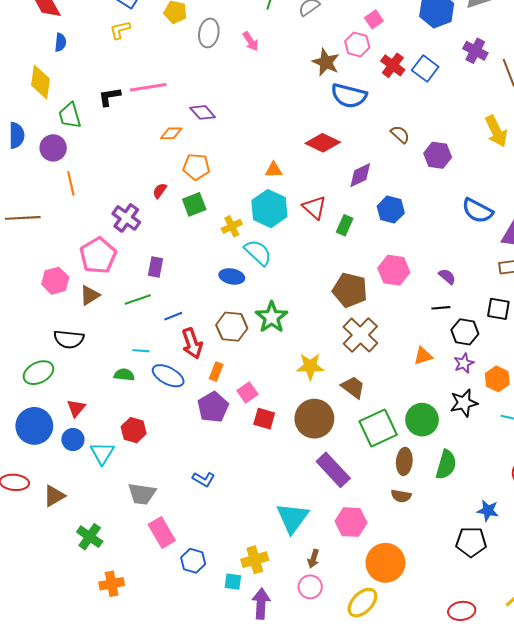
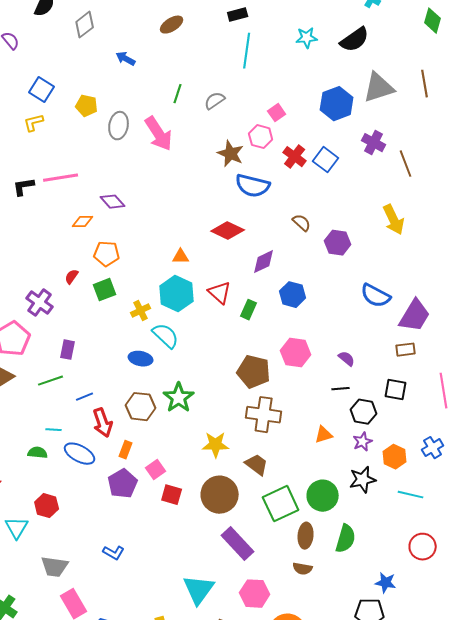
pink arrow: (251, 41) -> (159, 134), size x1.8
brown cross: (360, 335) -> (264, 415), turned -36

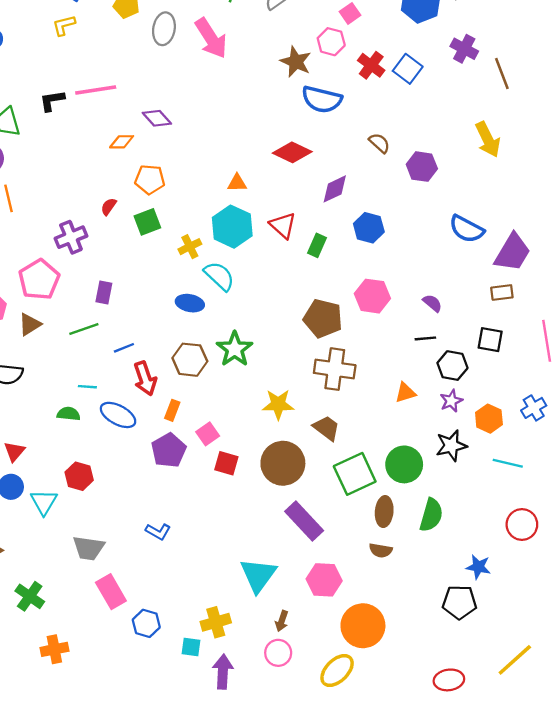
purple cross: (40, 303) -> (71, 237), turned 32

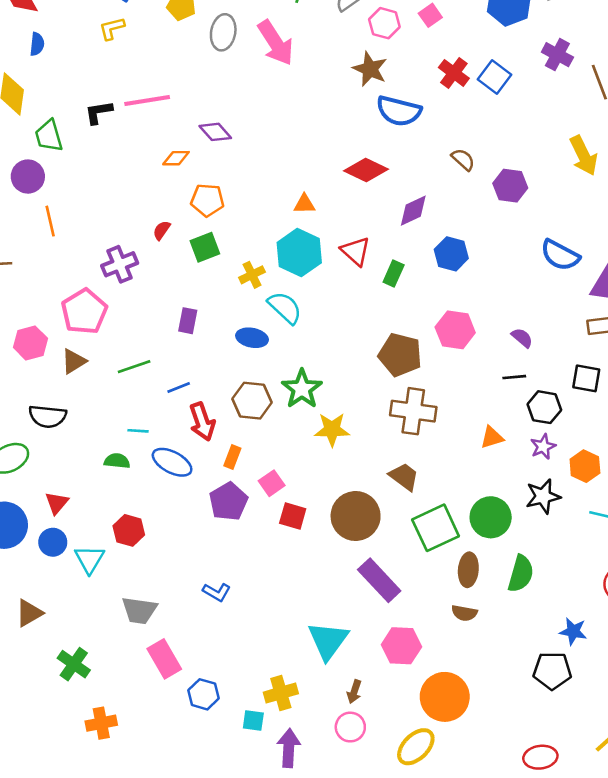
pink hexagon: (331, 42) -> (384, 23), moved
purple rectangle: (104, 293) -> (188, 321), moved
yellow star: (278, 404) -> (332, 429), moved

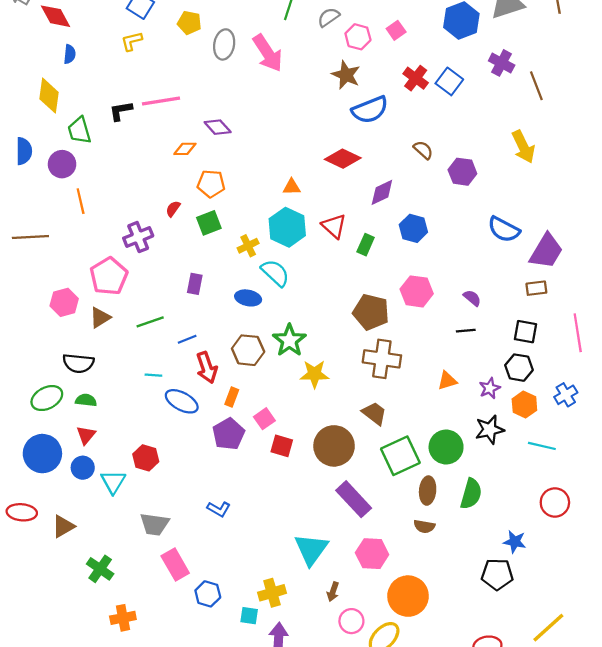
blue semicircle: (399, 111) -> (370, 110), turned -36
black hexagon: (544, 407) -> (519, 368), moved
green semicircle: (117, 461) -> (86, 400), moved
pink circle: (350, 727) -> (351, 621), moved

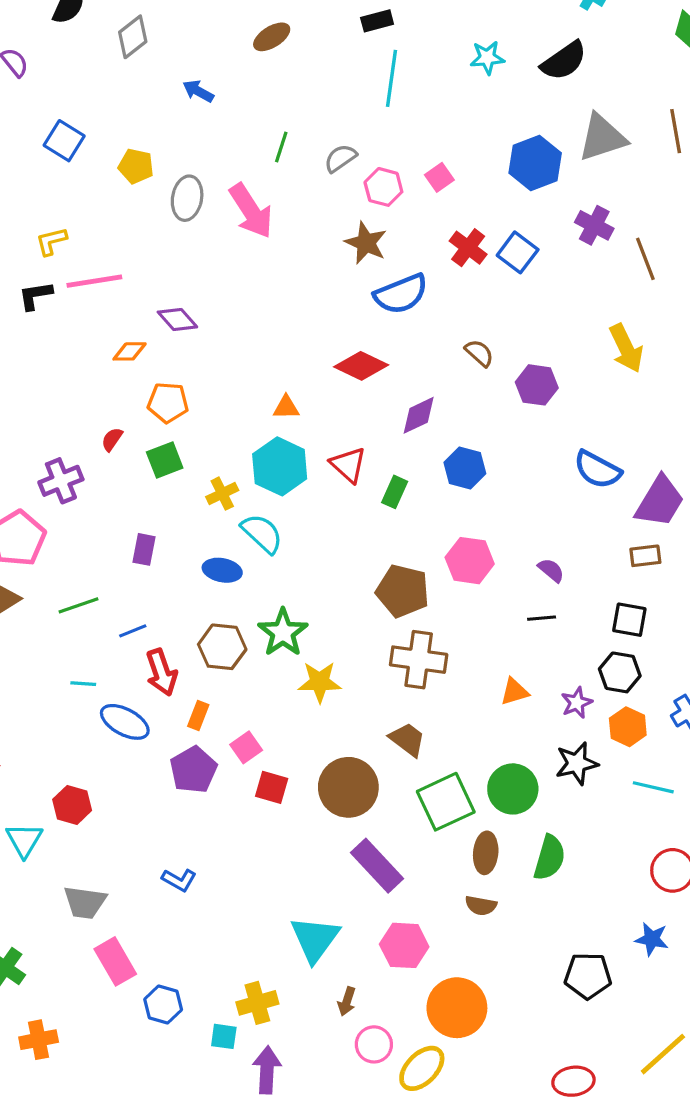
yellow L-shape: (132, 41) -> (51, 241), moved
blue star: (515, 542) -> (652, 939), moved

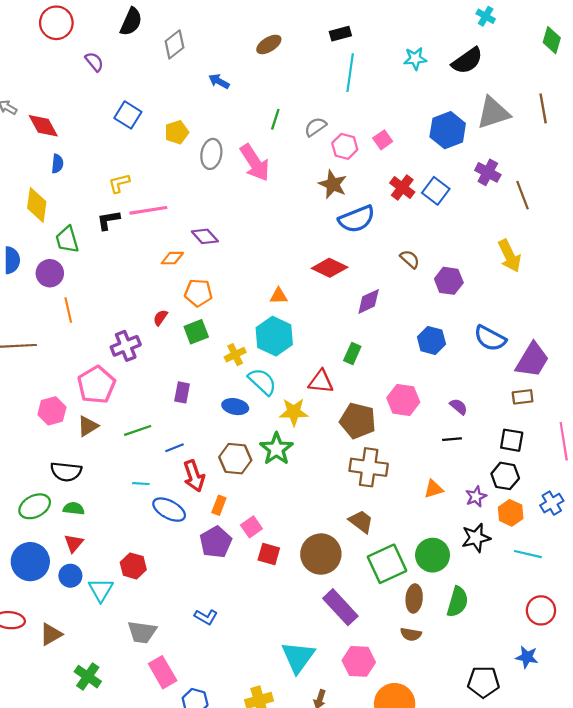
yellow pentagon: (136, 166) -> (177, 132), turned -30
red triangle: (348, 465) -> (321, 382), moved, turned -36
blue hexagon: (465, 468) -> (431, 340), moved
yellow star: (320, 682) -> (294, 412), moved

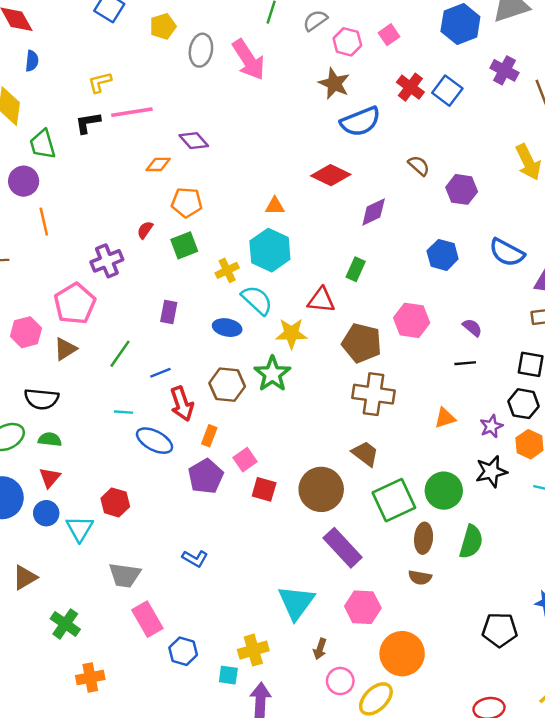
green line: (138, 430) -> (120, 354), turned -36

